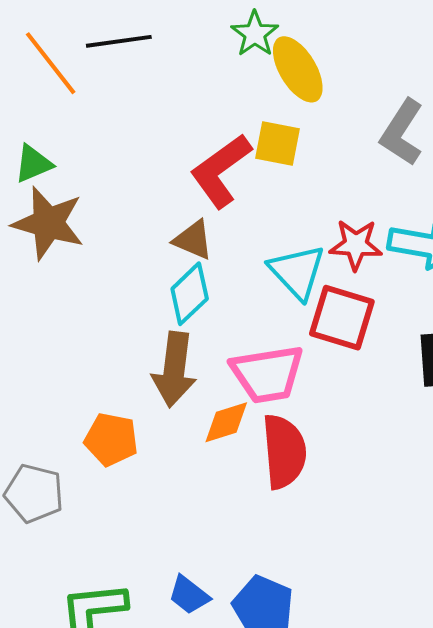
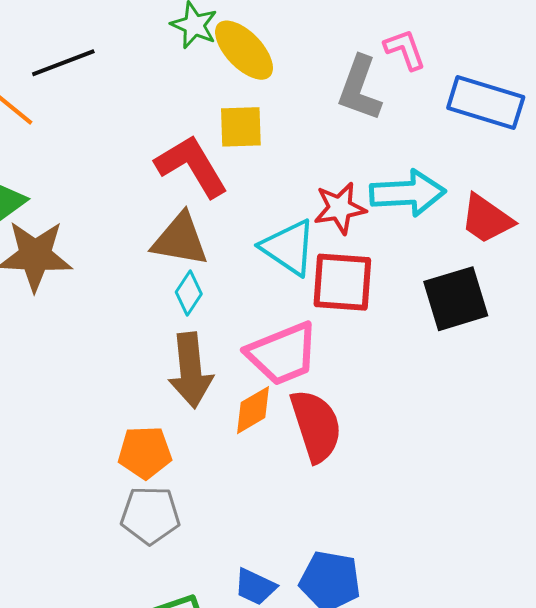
red L-shape: (221, 171) -> (192, 166), turned 108
brown triangle: (193, 240) -> (180, 240), size x1.4
cyan diamond: (190, 294) -> (189, 293), size x0.7
gray pentagon: (34, 493) -> (150, 515), moved

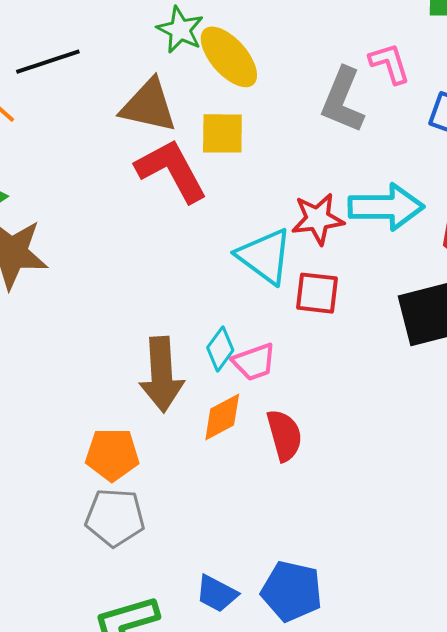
brown triangle: (180, 240) -> (149, 106), moved
red square: (342, 282) -> (317, 293), size x0.7
cyan diamond: (189, 293) -> (220, 349), moved
pink trapezoid: (282, 354) -> (254, 362), size x0.6
red semicircle: (316, 426) -> (284, 435), size x0.7

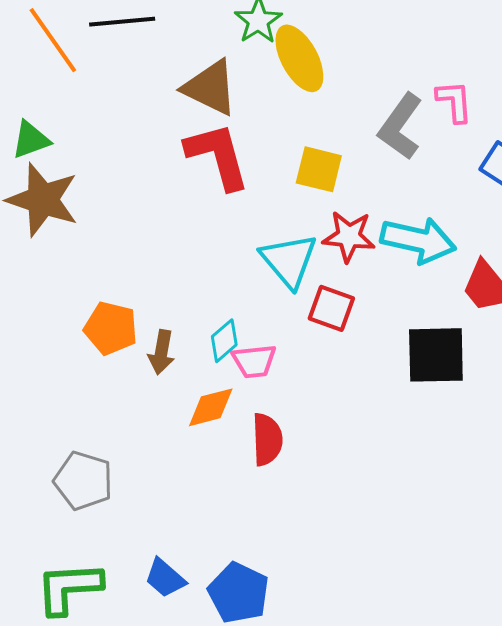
yellow square: (222, 133) -> (319, 169), moved
brown arrow: (162, 374) -> (161, 352), size x0.6
orange pentagon: (112, 455) -> (111, 328), moved

